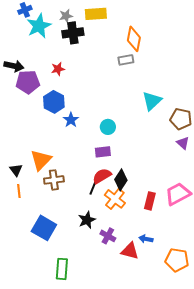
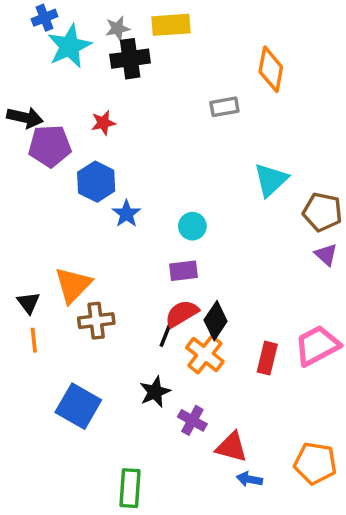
orange diamond: (134, 39) -> (271, 69), moved
blue arrow: (146, 239) -> (249, 479), moved
green rectangle: (62, 269) -> (130, 488), moved

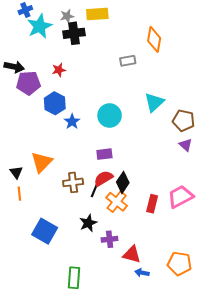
cyan circle: (192, 226) -> (110, 115), moved, size x1.5
brown cross: (96, 321) -> (73, 182), moved
purple cross: (192, 420) -> (110, 239), turned -35

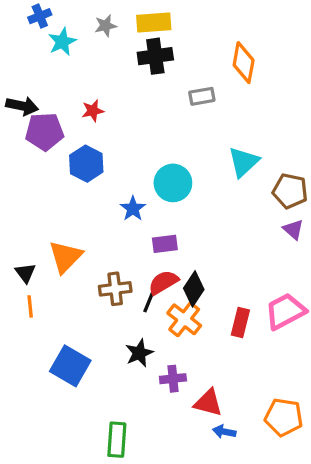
cyan star: (40, 26) -> (62, 42), size x0.7
black cross: (74, 33) -> (155, 56), moved
blue star: (72, 122) -> (133, 209), moved

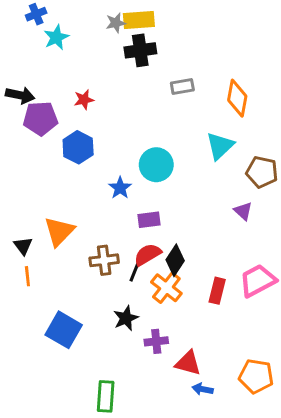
gray star: (106, 26) -> (116, 23), moved
orange diamond: (244, 63) -> (237, 98), moved
purple triangle: (293, 229) -> (243, 211), moved

